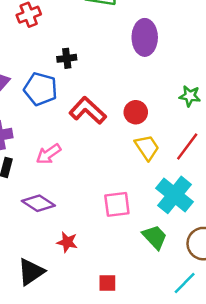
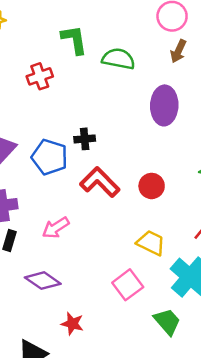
black cross: (67, 58) -> (85, 139), moved
yellow trapezoid: (147, 147) -> (151, 243), moved, turned -32
pink square: (117, 204) -> (128, 285), turned -32

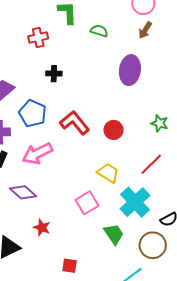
green semicircle: (118, 59) -> (99, 31), size x0.7
black cross: (85, 139) -> (54, 74), moved
blue pentagon: (50, 157) -> (33, 113), moved
pink arrow: (56, 228) -> (37, 153), size x1.4

